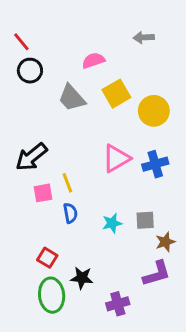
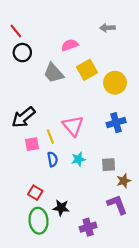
pink triangle: (116, 158) -> (73, 126), moved, turned -40
cyan star: (112, 223) -> (78, 159), moved
purple L-shape: (157, 274) -> (117, 204), turned -95

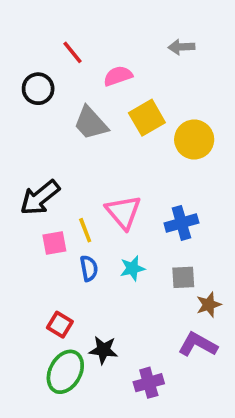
red line: (16, 31) -> (73, 52), moved
blue cross: (116, 123) -> (181, 223), moved
purple L-shape: (117, 204) -> (198, 345), turned -40
green ellipse: (38, 221) -> (65, 372), turned 35

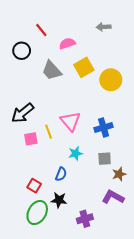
blue semicircle: (89, 268) -> (61, 174), moved, turned 32

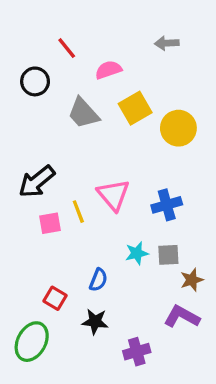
cyan star: (76, 153) -> (137, 253), moved
green ellipse: (37, 213) -> (32, 342), moved

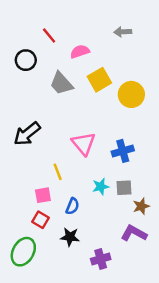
yellow line: (78, 212) -> (58, 172), moved
pink square: (50, 223) -> (43, 195), moved

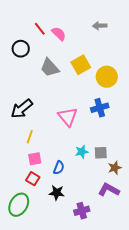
pink semicircle: (80, 51) -> (59, 34), moved, turned 63
blue cross: (123, 151) -> (100, 108), moved
yellow line: (58, 172) -> (30, 137), moved, turned 40

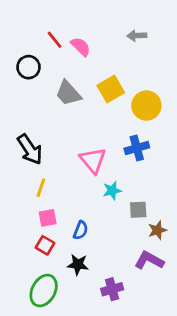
black arrow: (22, 109) -> (30, 149), turned -85
cyan star: (82, 152) -> (112, 190), moved
green ellipse: (19, 205) -> (44, 291), moved

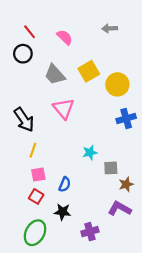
red line: (55, 40) -> (30, 32), moved
blue cross: (137, 148) -> (126, 118), moved
pink triangle: (93, 160) -> (64, 109), moved

